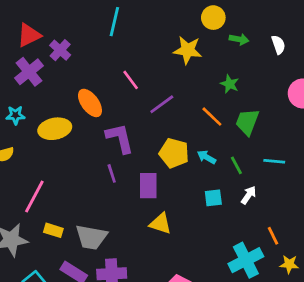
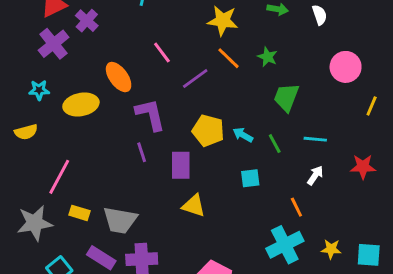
orange line: (212, 117) -> (228, 58), moved
white arrow: (249, 195) -> (315, 175), moved
orange line: (273, 236) -> (296, 207), moved

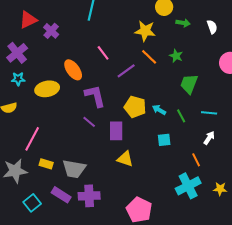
purple cross: (54, 44) -> (17, 53), moved
purple line: (142, 152) -> (89, 122), turned -32

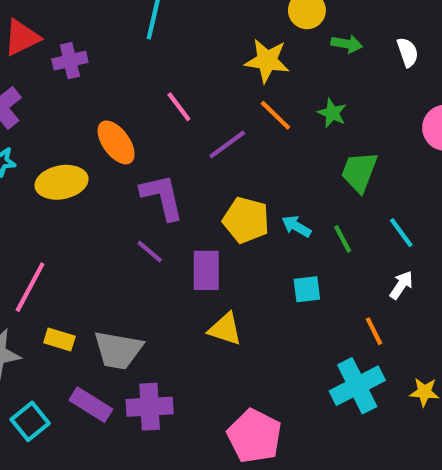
purple cross: (51, 31) -> (70, 61), turned 35
cyan line: (209, 113) -> (401, 233), turned 49

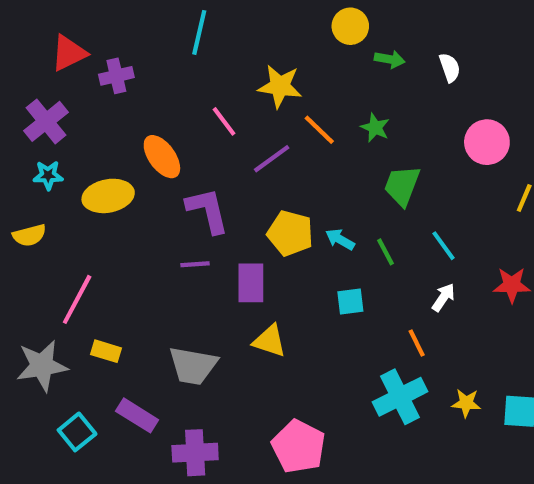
yellow star: (267, 61) -> (280, 86), moved
purple line: (150, 251) -> (195, 264), turned -44
gray trapezoid: (118, 350) -> (193, 366), moved
purple cross: (150, 407) -> (195, 453), moved

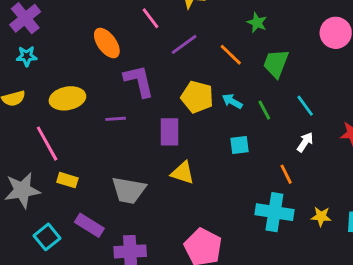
orange line: (319, 130) -> (231, 55), moved
yellow ellipse: (108, 196) -> (67, 98), moved
purple line: (195, 264) -> (116, 119), moved
pink line: (77, 299) -> (47, 144), turned -57
cyan cross: (400, 397) -> (274, 212), turned 36

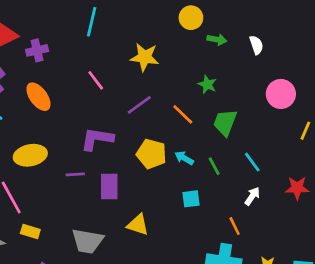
pink line: (151, 18) -> (96, 80), moved
orange ellipse: (107, 43) -> (38, 97), moved
purple L-shape: (139, 81) -> (97, 139), turned -68
purple rectangle: (170, 132) -> (109, 187), moved

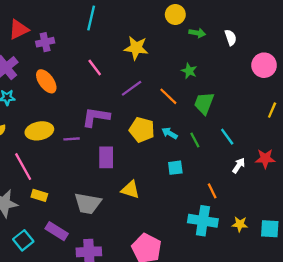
pink circle: (281, 94) -> (264, 65), moved
purple line: (75, 174) -> (72, 139), moved
white arrow: (252, 196) -> (239, 165), moved

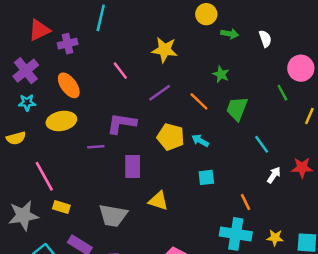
cyan line: (91, 18) -> (101, 18), moved
yellow ellipse: (39, 131) -> (61, 121), moved
green line: (195, 140) -> (282, 93), moved

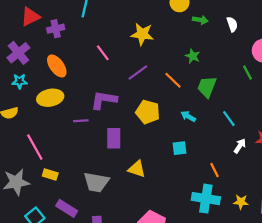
cyan arrow: (200, 141) -> (188, 116), moved

